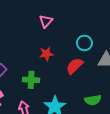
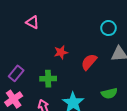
pink triangle: (46, 21) -> (33, 22), moved, turned -40
cyan circle: (84, 43) -> (108, 28), moved

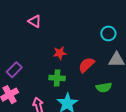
green cross: (48, 79) -> (57, 78), moved
green semicircle: (109, 93) -> (104, 87), moved

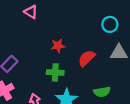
green semicircle: (104, 87) -> (102, 92), moved

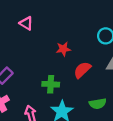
red star: (58, 46) -> (63, 49), moved

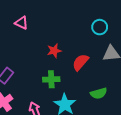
red star: (63, 49) -> (54, 51), moved

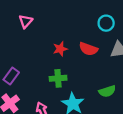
pink triangle: (21, 23) -> (26, 21), turned 48
red semicircle: (80, 62) -> (88, 49), moved, turned -108

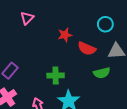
red star: (60, 49) -> (65, 35), moved
green semicircle: (107, 91) -> (102, 73), moved

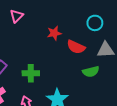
green cross: (56, 75) -> (31, 73), moved

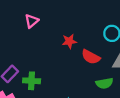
green cross: (31, 73) -> (32, 81), moved

